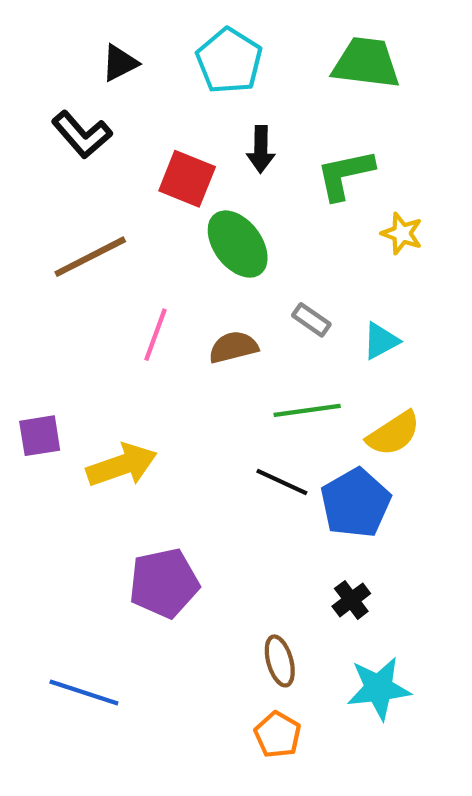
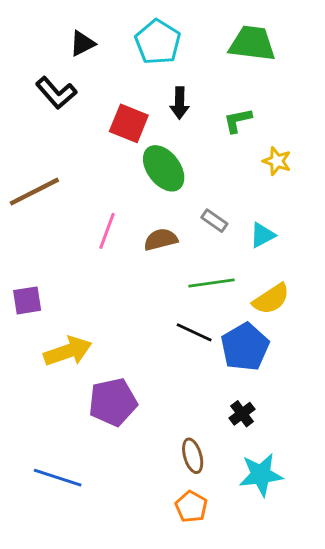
green L-shape: (345, 175) -> (238, 120), size x0.7
brown line: (90, 257) -> (34, 192), moved
yellow arrow: (122, 465) -> (68, 351), moved

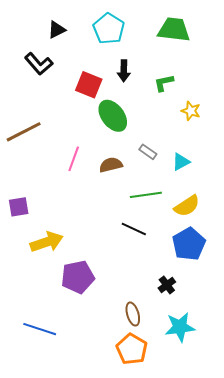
blue pentagon: (245, 347) -> (189, 244), moved
orange pentagon: (191, 507) -> (132, 349), size x1.4

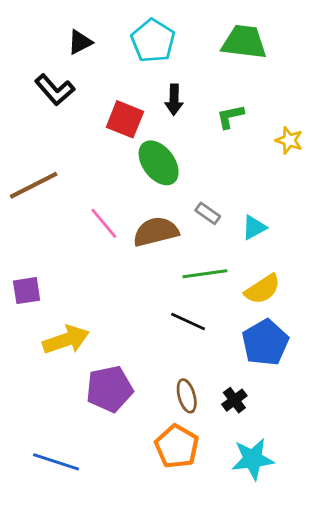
yellow star: (191, 111) -> (289, 140), moved
pink line: (74, 159) -> (104, 223), turned -60
brown semicircle: (111, 165) -> (156, 232), size x1.4
brown ellipse: (133, 314) -> (187, 396), moved
orange pentagon: (132, 349) -> (177, 446), moved

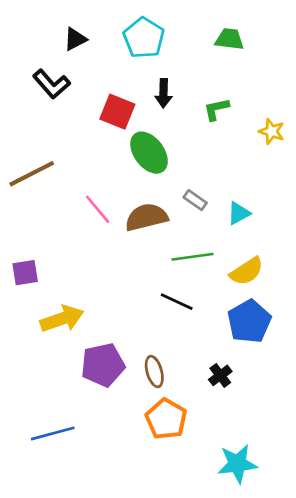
green trapezoid: (244, 42) -> (229, 39), size x0.7
brown ellipse: (187, 396) -> (154, 371), moved
cyan star: (253, 459) -> (237, 464), moved
blue line: (56, 462) -> (53, 433), turned -33

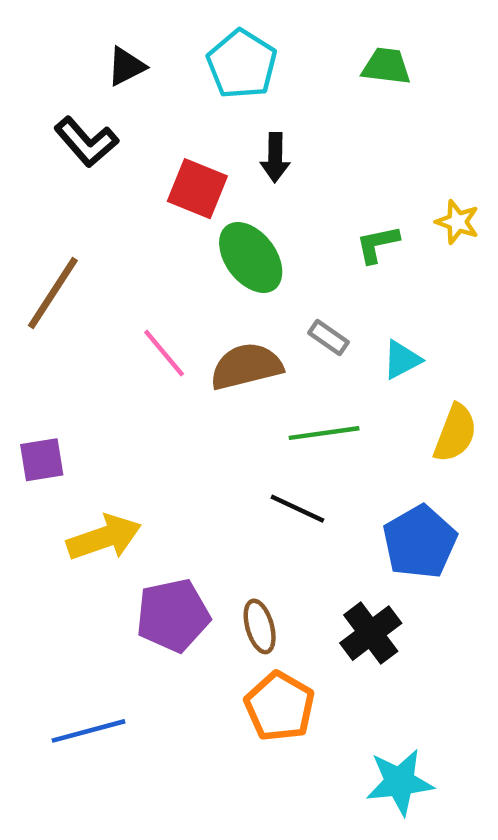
green L-shape: (216, 109) -> (377, 244), moved
brown line: (32, 174) -> (53, 293), turned -30
yellow semicircle: (247, 271) -> (455, 433), moved, turned -36
black cross: (220, 375) -> (371, 633), size x1.5

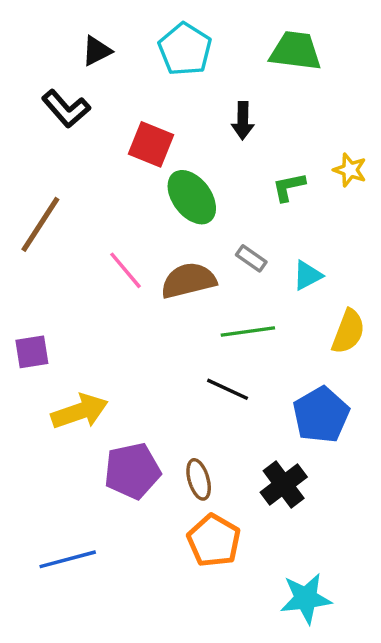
green trapezoid: (386, 66) -> (296, 51), size x1.4
black arrow: (275, 157) -> (243, 121), moved

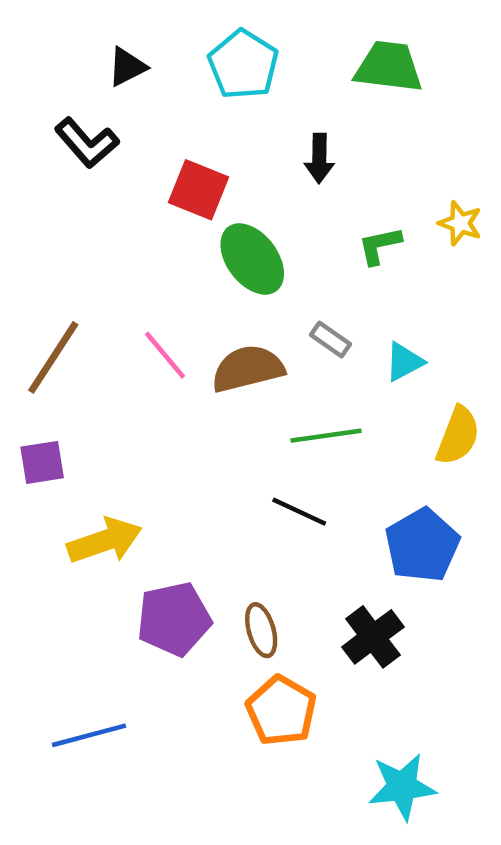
brown line: (40, 224) -> (53, 357), moved

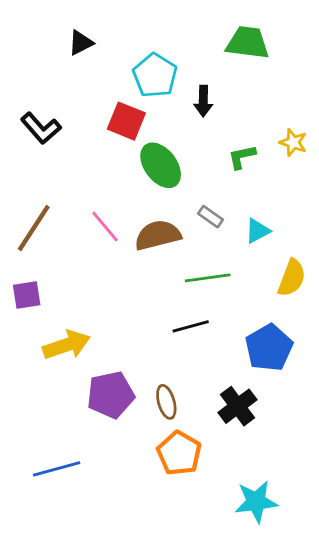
cyan pentagon: (243, 64) -> (155, 75), moved
black L-shape: (87, 143) -> (41, 128), moved
black line: (299, 512) -> (191, 326), turned -40

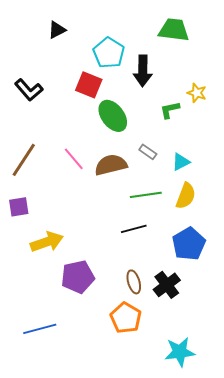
black arrow: (203, 101) -> (143, 71), size x1.4
yellow star: (293, 142) -> (197, 93), moved
yellow semicircle: (292, 278) -> (186, 196), moved
brown ellipse: (166, 402) -> (134, 282), moved

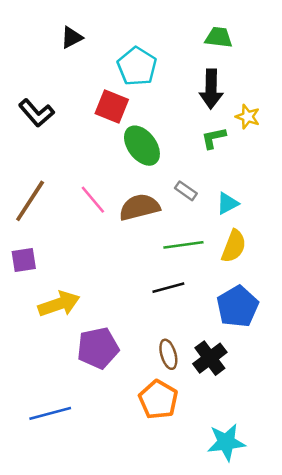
green trapezoid: (174, 30) -> (219, 37), size x0.7
black arrow: (143, 71) -> (211, 89), moved

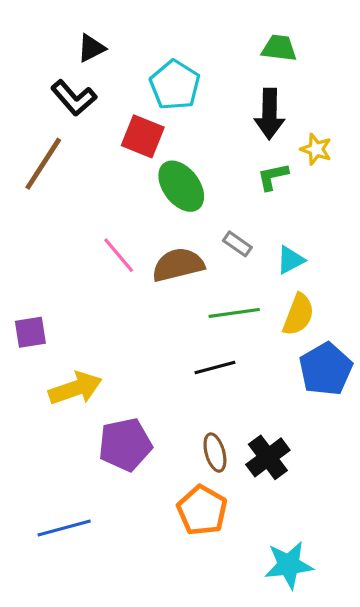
black L-shape: (36, 113) -> (74, 98), moved
brown line: (30, 201) -> (43, 164), moved
blue pentagon: (238, 307) -> (326, 369), moved

